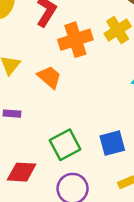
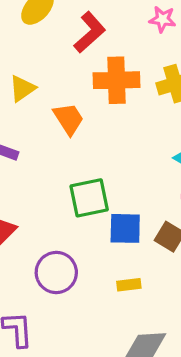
green square: (65, 145) -> (89, 198), moved

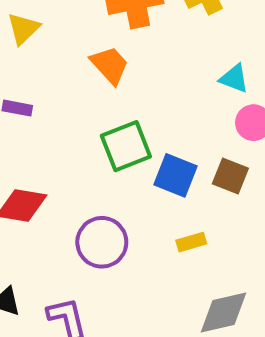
orange trapezoid: (69, 119) -> (110, 65), moved
blue square: (125, 228) -> (175, 175), turned 30

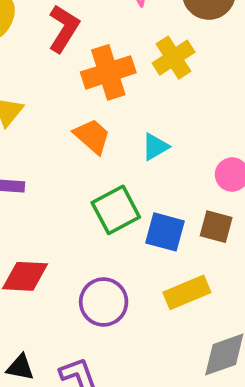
cyan triangle: (234, 78) -> (155, 147), moved, turned -44
yellow rectangle: (191, 242) -> (187, 292), size x1.6

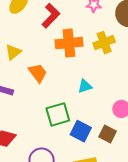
orange trapezoid: (92, 136) -> (38, 73), moved

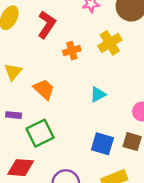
orange cross: (69, 43) -> (72, 51), size x0.6
green square: (58, 114) -> (40, 133), moved

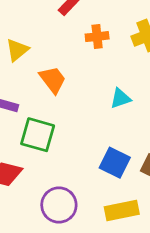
green square: (40, 133) -> (38, 135), turned 32

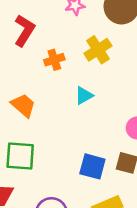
cyan triangle: (120, 98) -> (84, 96), moved

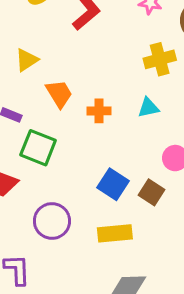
orange cross: (54, 60) -> (99, 111), moved
cyan triangle: (84, 96) -> (148, 108), moved

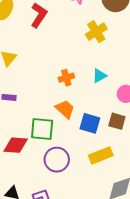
orange trapezoid: (59, 94) -> (65, 109), moved
cyan triangle: (148, 108) -> (99, 76), moved
green square: (38, 148) -> (42, 129), moved

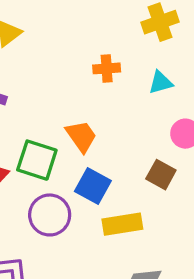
cyan triangle: (99, 76) -> (160, 82), moved
orange cross: (66, 78) -> (107, 68), moved
blue square: (90, 123) -> (93, 186), moved

